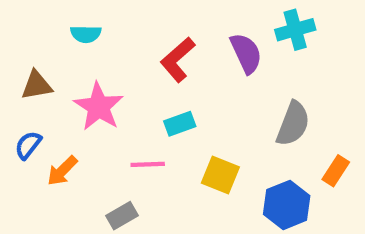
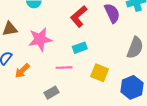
pink star: (99, 107) -> (40, 39), turned 30

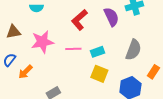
cyan rectangle: (80, 48) -> (97, 52), moved
pink line: (64, 68) -> (73, 49), moved

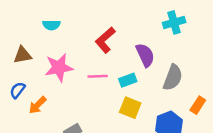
purple semicircle: (111, 17) -> (145, 55), moved

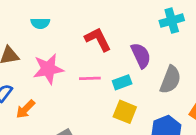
red L-shape: (105, 40) -> (98, 39), turned 104

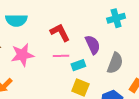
cyan semicircle: (40, 23) -> (16, 20), size x1.5
pink line: (90, 78) -> (61, 56), moved

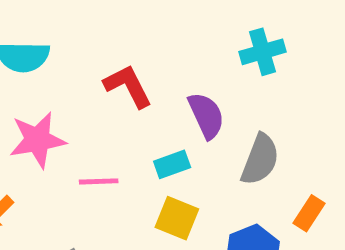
pink line: (61, 56) -> (99, 181), moved

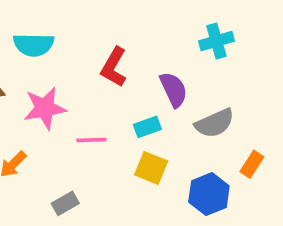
red L-shape: (128, 86) -> (114, 67), turned -123
gray semicircle: (260, 159) -> (215, 123), turned 45

